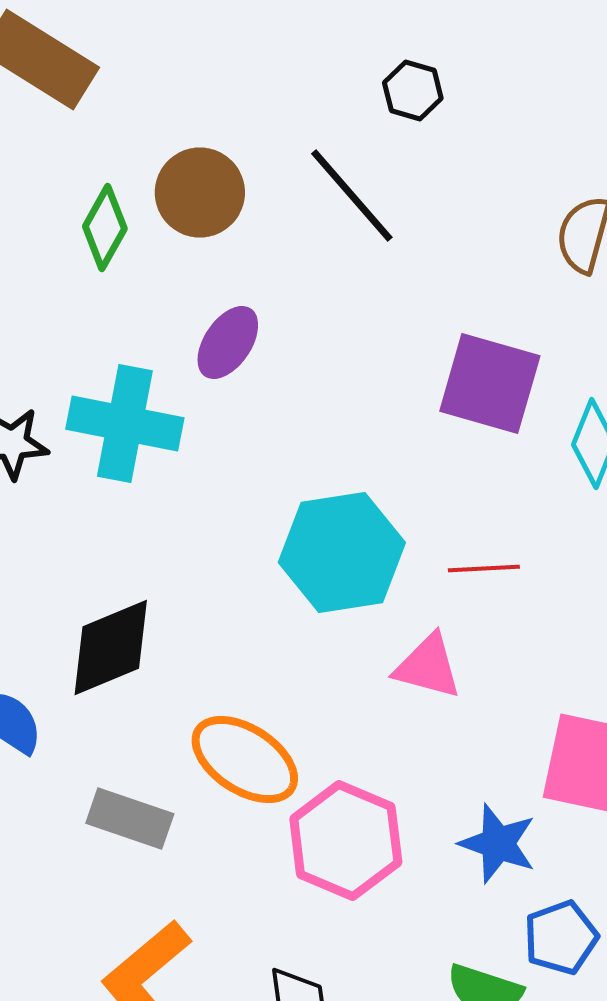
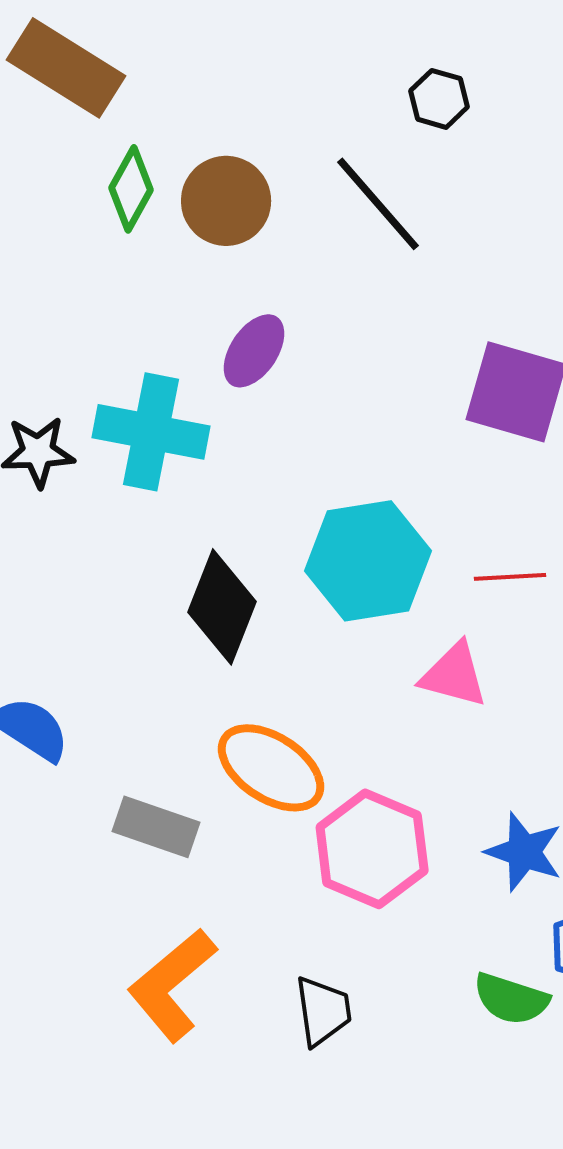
green diamond: (105, 228) -> (131, 189), moved
black diamond: (111, 648) -> (222, 607), moved, turned -46

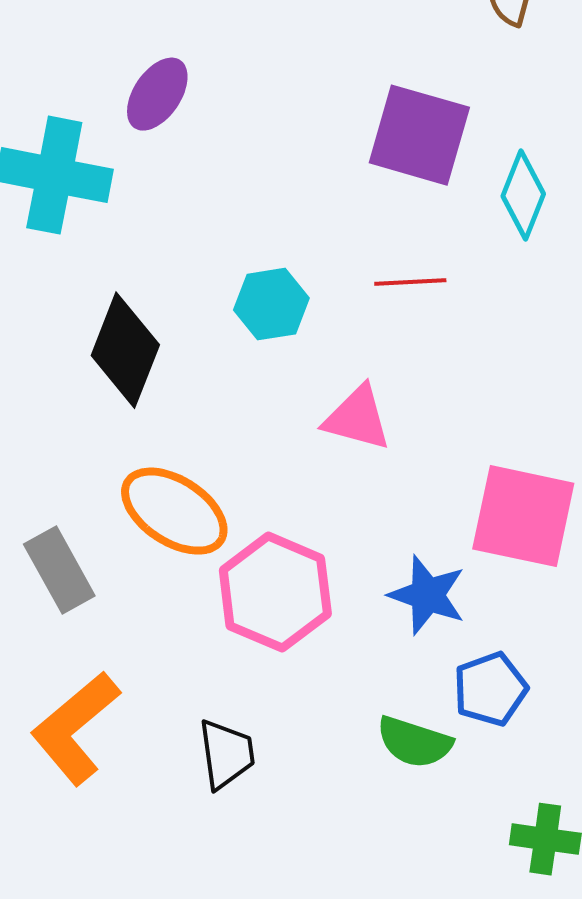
cyan hexagon: (368, 561) -> (271, 304), size x0.6
red line: (510, 577) -> (410, 282), moved
gray rectangle: (156, 827) -> (59, 570), turned 42

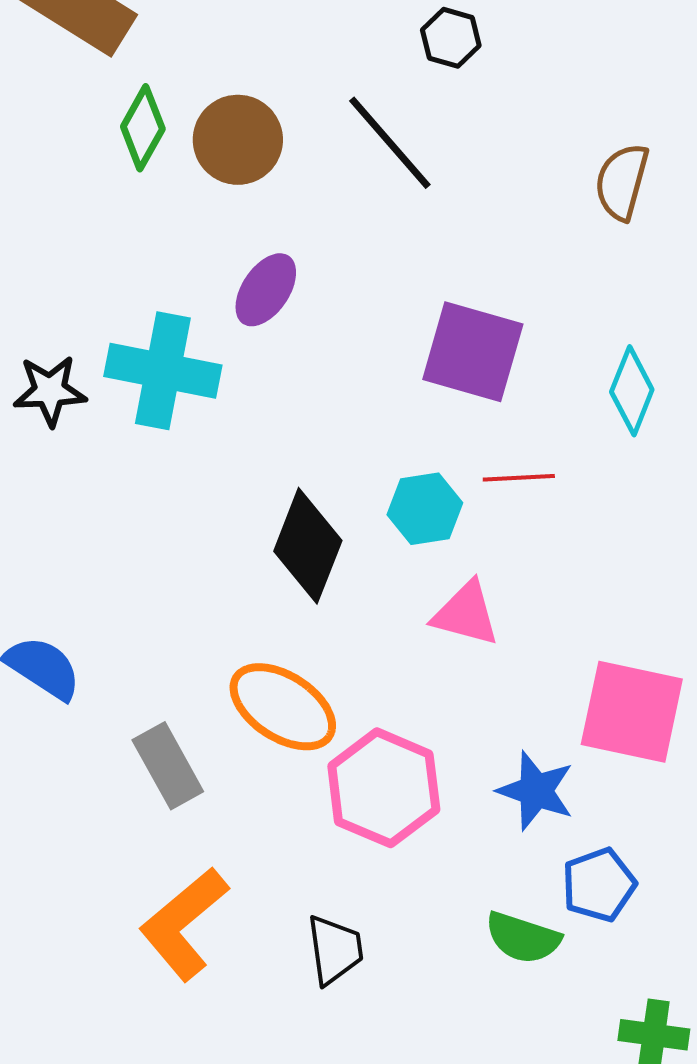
purple square: (419, 135) -> (473, 352), moved
cyan hexagon: (271, 304) -> (425, 509), moved
black diamond: (125, 350) -> (308, 546), moved

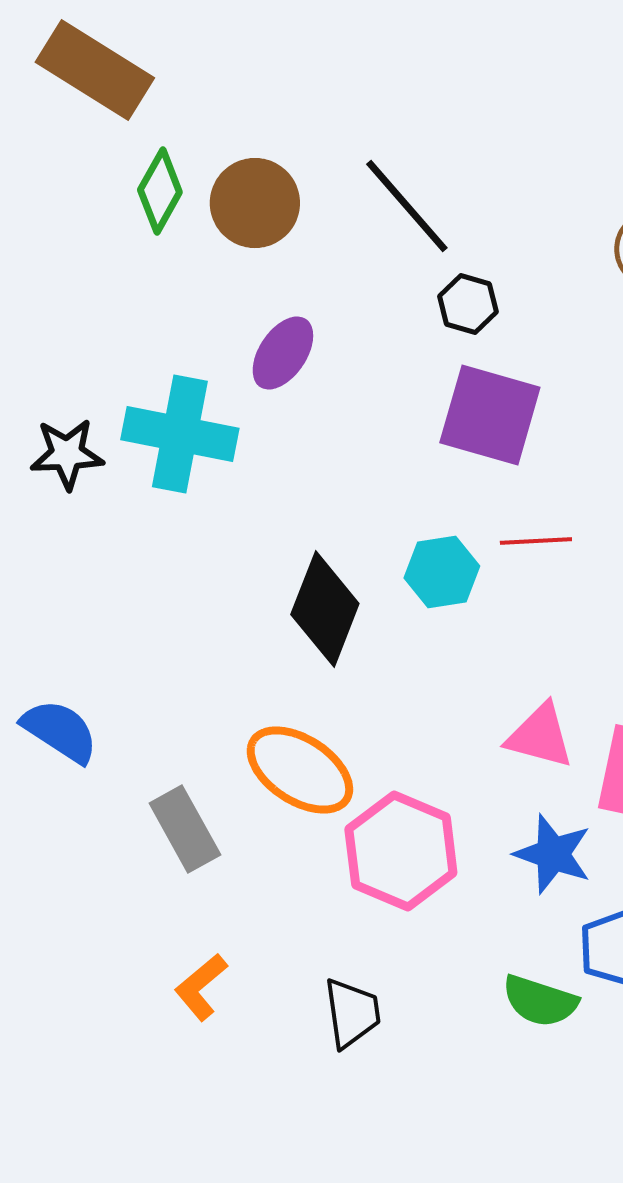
black hexagon: (451, 38) -> (468, 304), moved
pink triangle: (466, 614) -> (540, 736), moved
orange L-shape: (184, 924) -> (201, 987), size x0.6

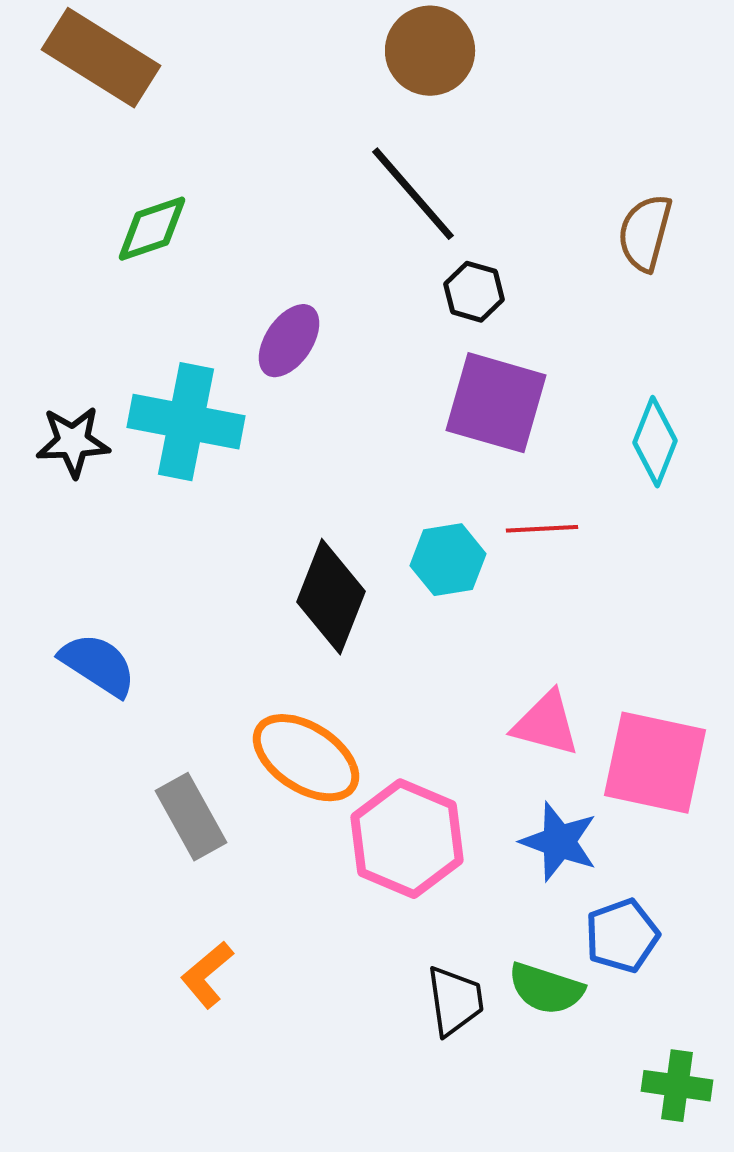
green diamond: (160, 191) -> (152, 229), moved, turned 42
brown circle: (255, 203) -> (430, 51), moved
blue semicircle: (60, 731) -> (98, 665), moved
black trapezoid: (352, 1013) -> (455, 1001), moved

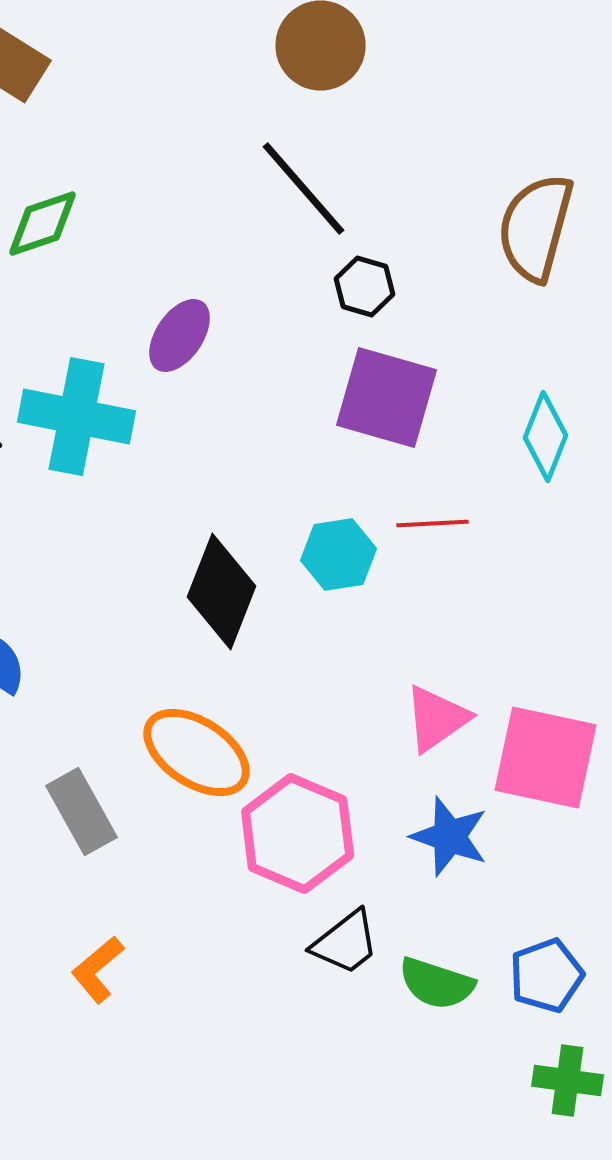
brown semicircle: (645, 233) -> (536, 228), size x1.4
pink triangle: (546, 724) -> (437, 718), turned -50
blue pentagon: (622, 936) -> (547, 976), moved
black trapezoid: (455, 1001) -> (346, 942), moved, turned 60

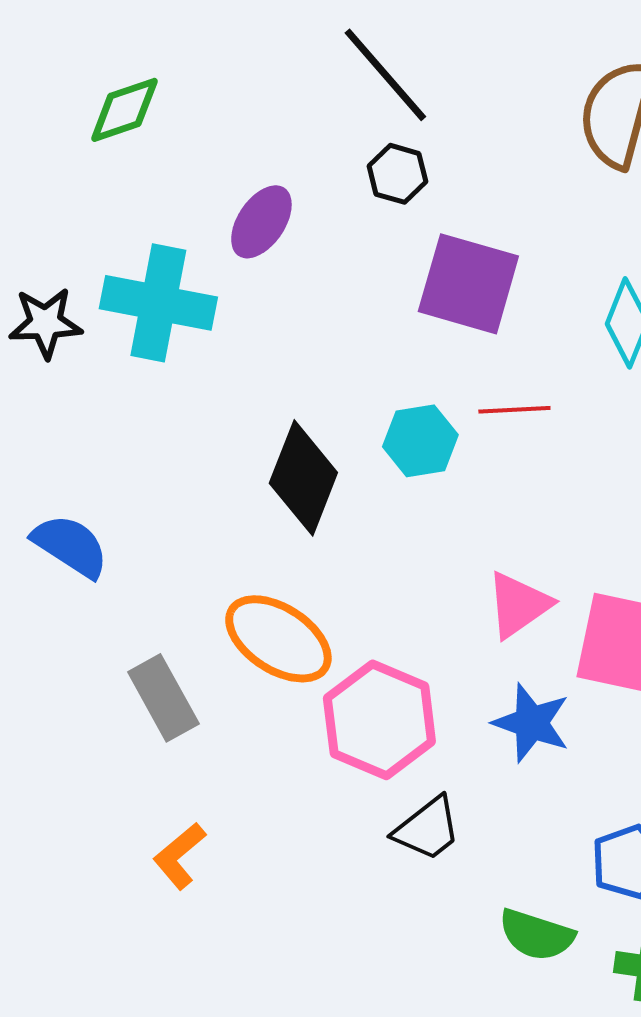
black hexagon: (365, 286) -> (397, 174), moved
green semicircle: (437, 984) -> (536, 935), moved

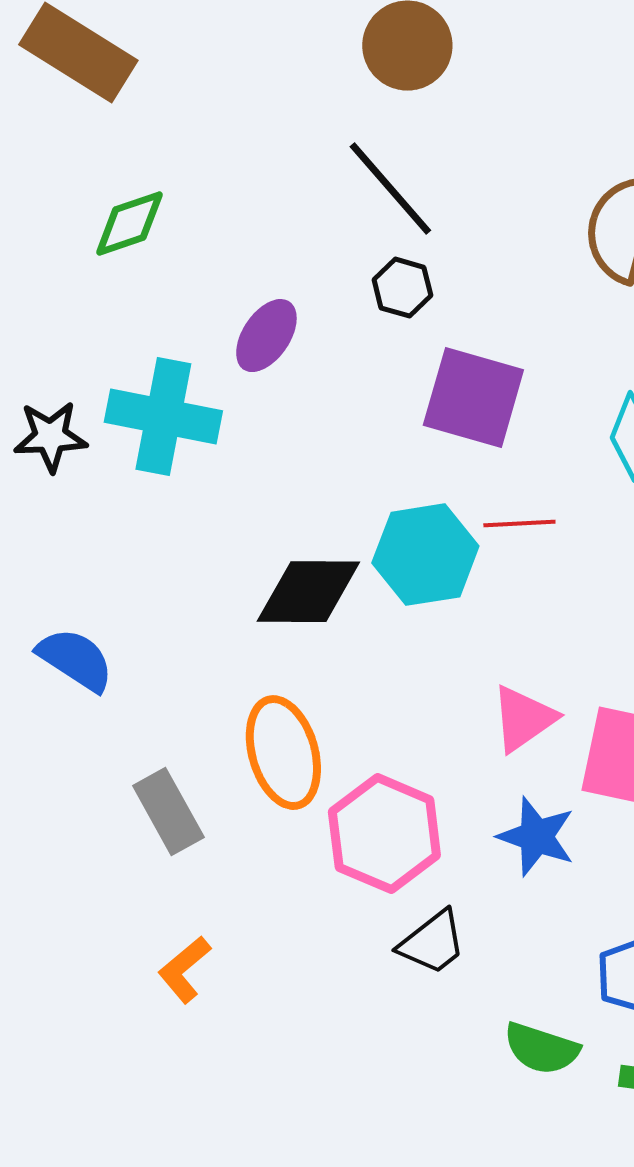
cyan hexagon: (420, 441) -> (425, 555), size x1.4
black diamond: (303, 478) -> (308, 592), turned 69
orange ellipse: (278, 639) -> (283, 753), turned 41

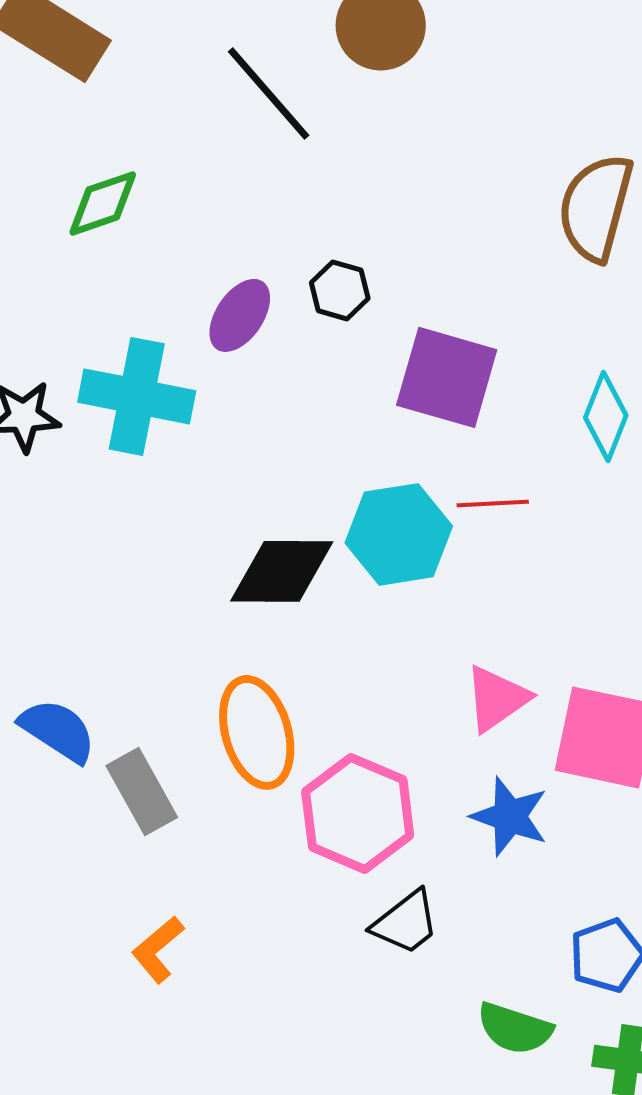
black line: (390, 189) -> (269, 93), moved
black hexagon: (402, 288) -> (340, 290), moved
blue semicircle: (75, 660) -> (58, 730), moved

